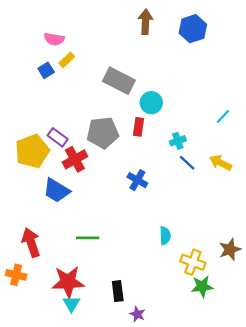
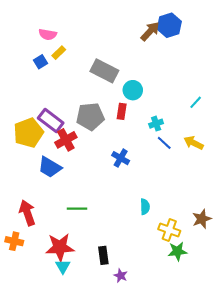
brown arrow: (145, 22) -> (150, 31), moved, turned 40
purple rectangle: (58, 137) -> (51, 121), size x1.4

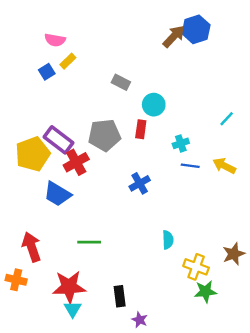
gray rectangle: (104, 71) -> (121, 82), size x0.6
blue line: (164, 143) -> (190, 166), turned -35
blue cross: (121, 158) -> (140, 183), turned 30

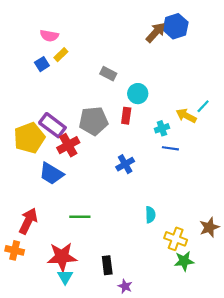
yellow arrow: (224, 166) -> (186, 116), moved
red arrow: (31, 247) -> (28, 221), turned 45

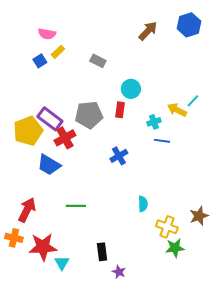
blue hexagon: (176, 26) -> (189, 25), moved
gray rectangle: (108, 74) -> (98, 61), moved
red star: (62, 257) -> (43, 247), moved

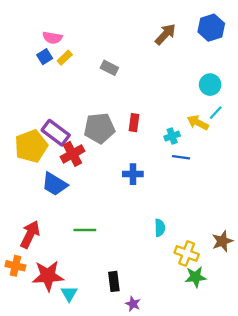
blue square: (40, 61) -> (45, 57), moved
cyan circle: (131, 89) -> (210, 85), moved
blue cross: (119, 156) -> (133, 174), turned 30

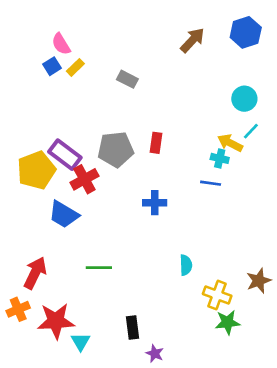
pink semicircle: (52, 38) -> (61, 44), turned 48
cyan cross: (172, 136) -> (220, 158), moved, turned 32
orange cross: (15, 266) -> (18, 309), turned -36

